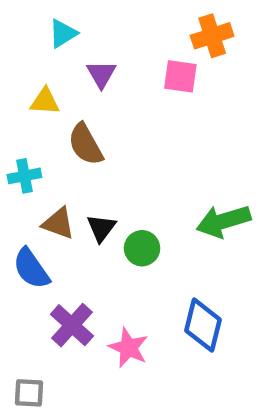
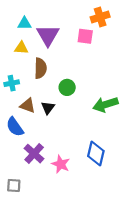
cyan triangle: (63, 34) -> (24, 23), moved, turned 32
purple triangle: (101, 74) -> (48, 35), size x1.6
brown semicircle: (86, 144) -> (40, 68), turned -150
green circle: (142, 248) -> (67, 87), moved

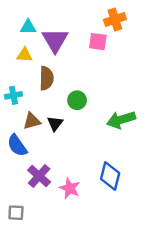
brown triangle: (28, 106) -> (32, 121), turned -35

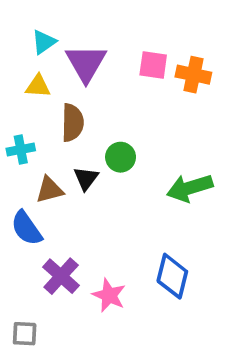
orange cross: (115, 20) -> (193, 75), moved, turned 30
cyan triangle: (28, 27) -> (44, 42), turned -35
black triangle: (55, 123) -> (86, 178), moved

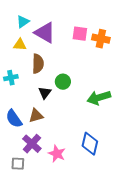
purple triangle: (86, 63) -> (45, 33), turned -30
brown triangle: (50, 190) -> (36, 116), moved
gray square: (25, 334) -> (18, 164), moved

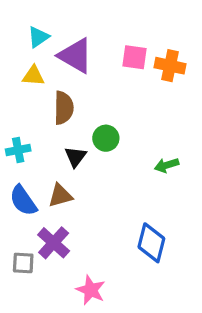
cyan cross: (11, 78) -> (18, 150), moved
green arrow: (99, 98) -> (167, 165), size x0.6
pink star: (57, 154) -> (91, 290), moved
gray square: (18, 164) -> (23, 263), moved

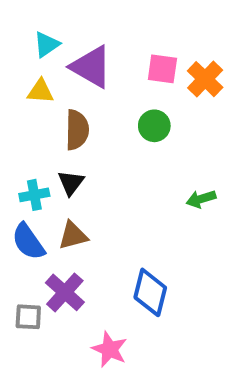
orange cross: (170, 66) -> (205, 79), turned 32
green circle: (106, 138) -> (154, 126), moved
cyan cross: (18, 150) -> (34, 195), moved
black triangle: (75, 157) -> (71, 183), moved
blue diamond: (151, 243) -> (150, 292), moved

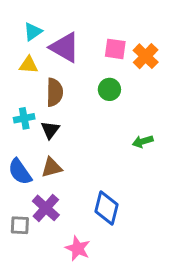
cyan cross: (34, 195) -> (24, 118), moved

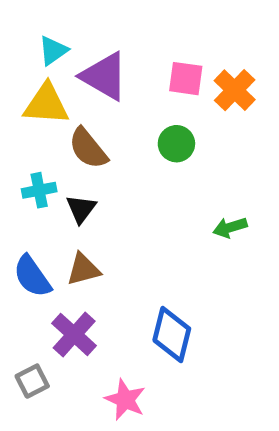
yellow triangle: (29, 65) -> (46, 104), size x1.5
brown semicircle: (55, 92) -> (88, 148), turned 140
gray square: (20, 225) -> (32, 381), moved, turned -30

